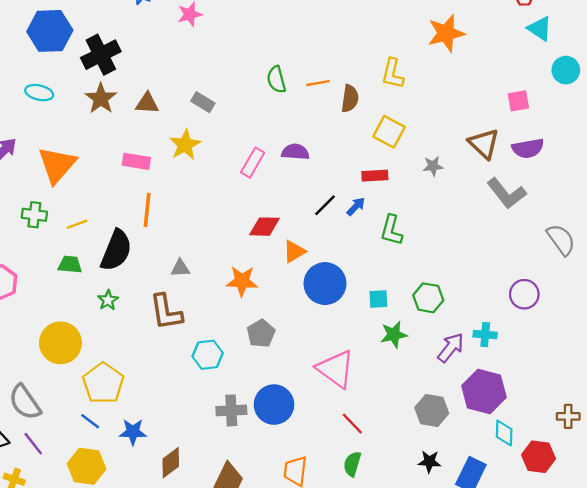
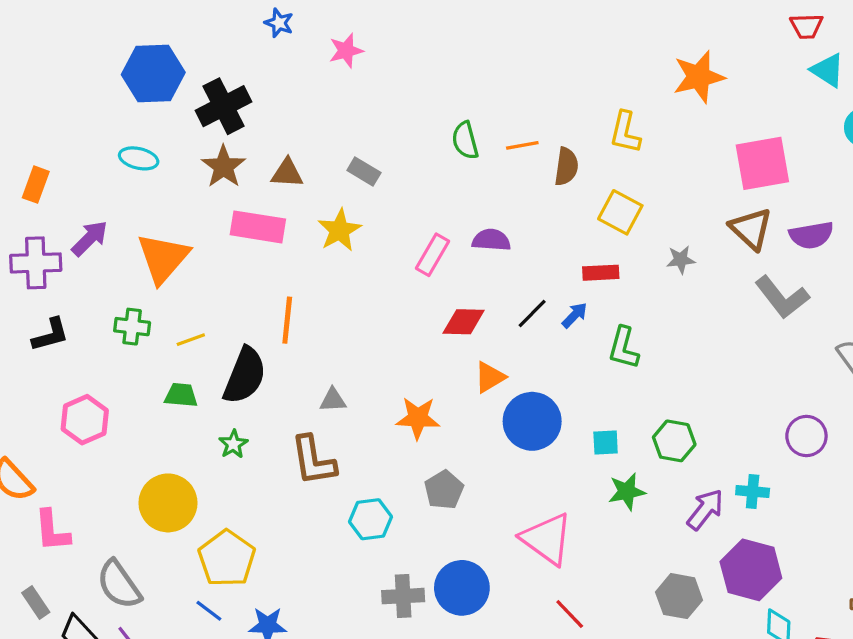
pink square: (518, 101) -> (762, 163), moved, size x1.8
pink rectangle: (136, 161) -> (258, 227), moved, size x1.4
red diamond: (265, 227) -> (464, 322), moved

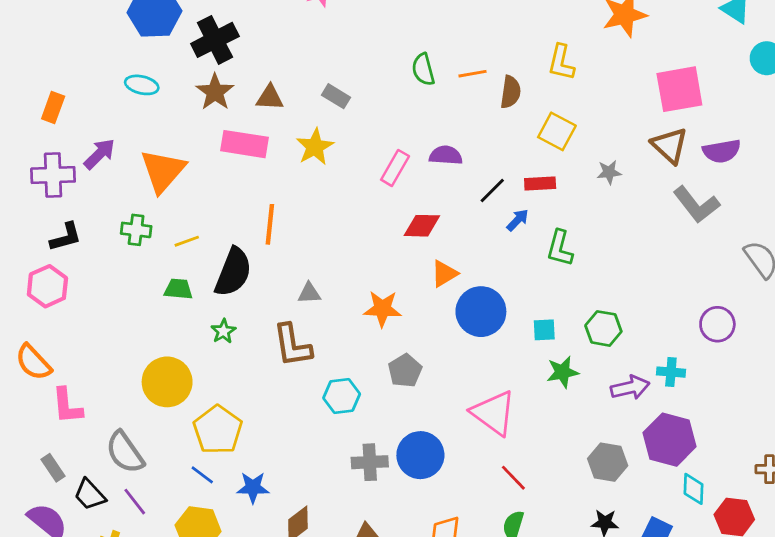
black line: (532, 314) -> (492, 191), moved
pink hexagon: (85, 420) -> (47, 286), moved
purple arrow: (705, 509) -> (630, 388), turned 39

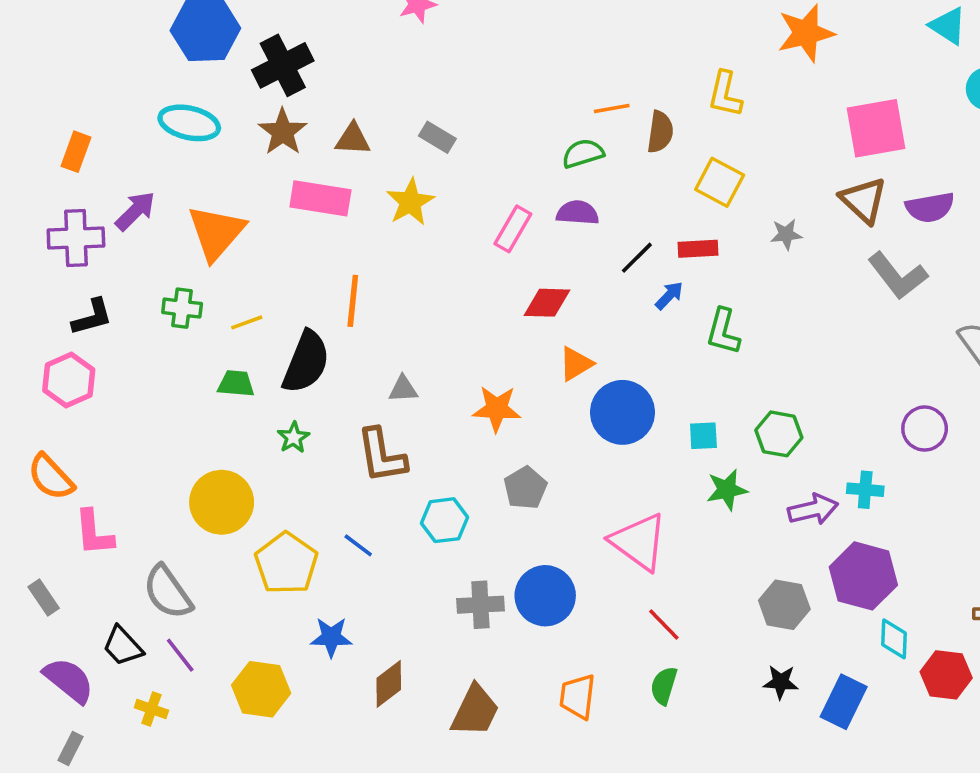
green semicircle: (423, 69) -> (583, 153), moved, turned 88
cyan ellipse: (142, 85) -> (189, 123), size x1.4
gray rectangle: (53, 468) -> (44, 598), moved
blue line: (202, 475) -> (358, 545), moved

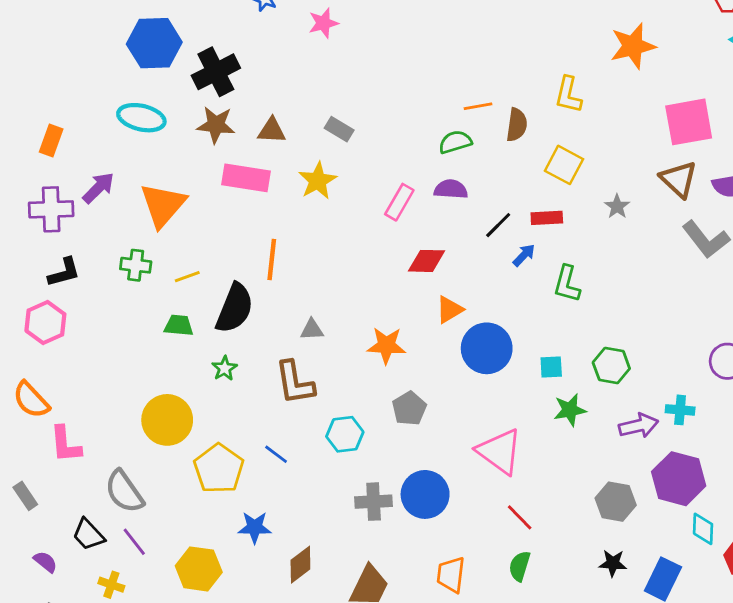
brown star: (283, 132) -> (216, 125), turned -30
gray star: (786, 234) -> (617, 206), turned -30
purple semicircle: (69, 680) -> (45, 562), size x0.6

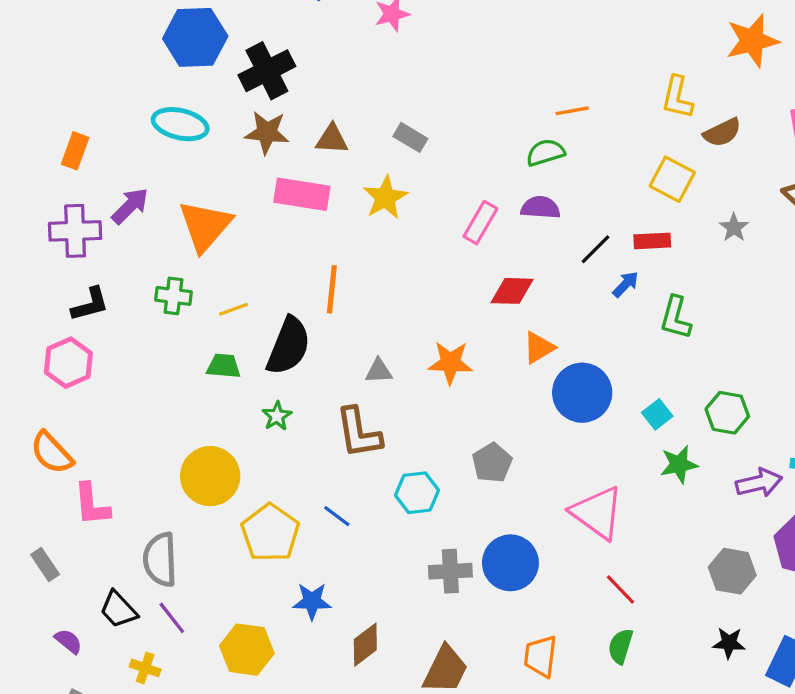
brown semicircle: (517, 125) -> (722, 132), moved, turned 56
orange star: (386, 345) -> (450, 363), moved
cyan square: (551, 367) -> (657, 414), turned -35
gray semicircle: (124, 492) -> (160, 559), turned 33

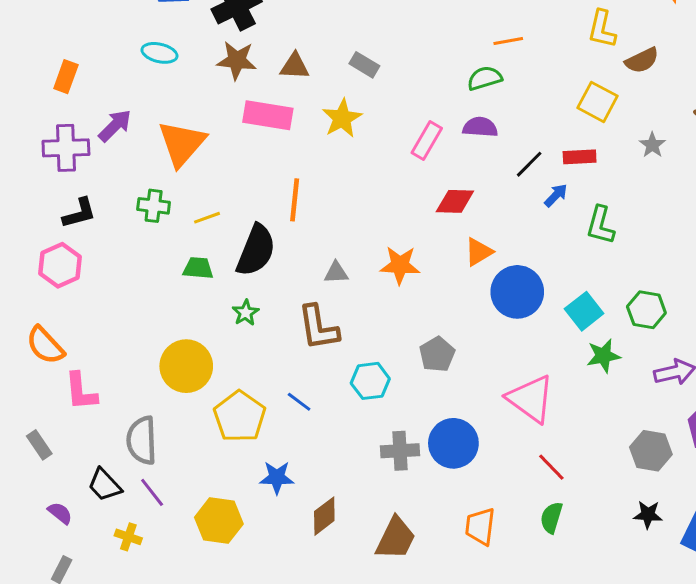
cyan ellipse: (180, 124) -> (159, 53), size x0.7
cyan square: (657, 414) -> (584, 311), size x1.4

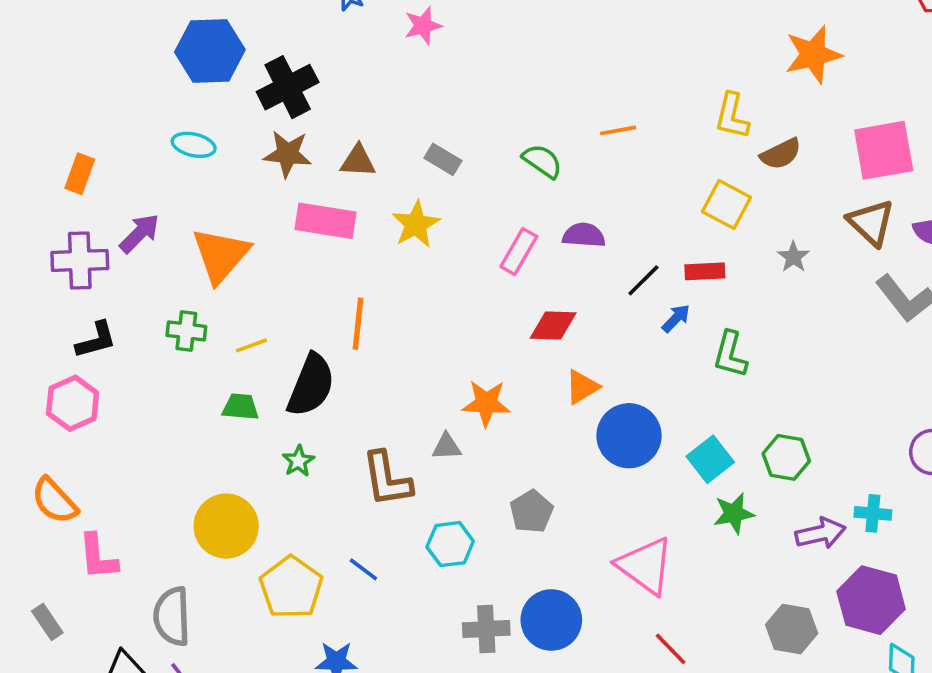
green semicircle: (485, 78) -> (542, 161), moved, turned 52
gray triangle: (336, 273) -> (447, 447), moved

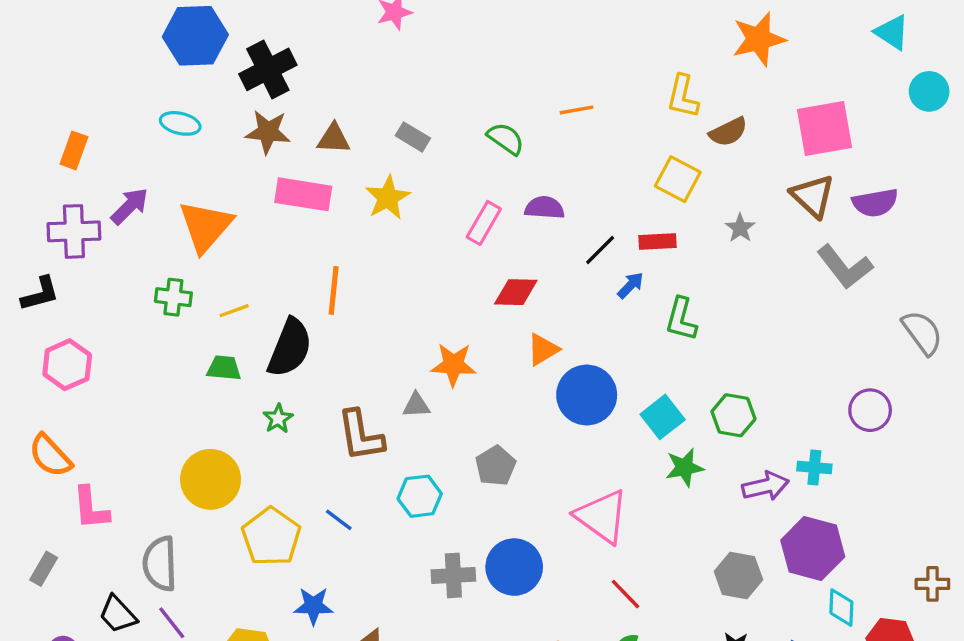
black L-shape: (96, 340) -> (40, 294), moved
gray rectangle: (47, 622) -> (44, 569), turned 64

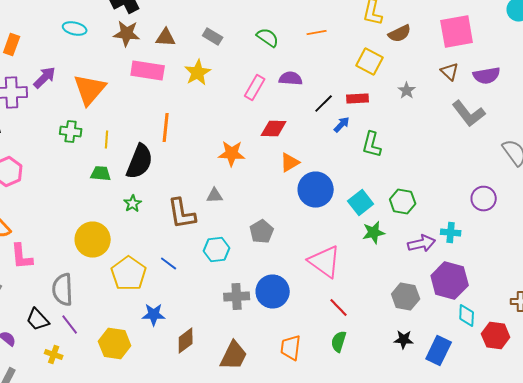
orange line: (577, 110) -> (317, 32), moved
brown triangle: (813, 196) -> (450, 72), size x0.7
yellow line: (234, 311) -> (107, 140), turned -66
orange star: (453, 365) -> (232, 154), moved

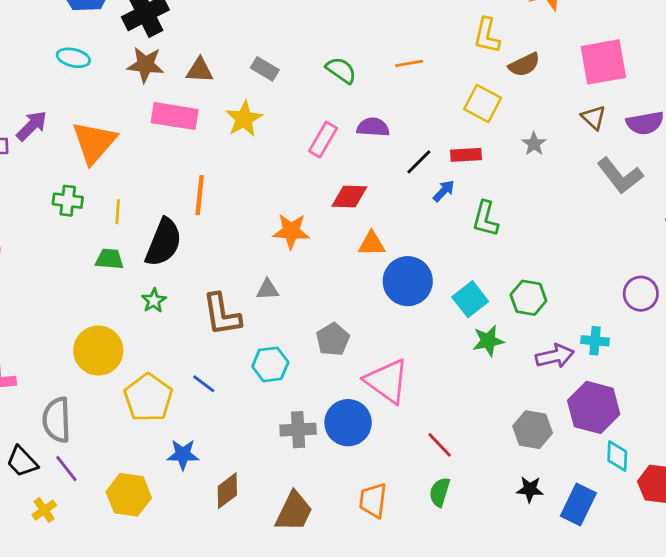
orange triangle: (290, 162) -> (372, 244), turned 30
pink triangle: (325, 262) -> (387, 381), moved
yellow cross: (54, 354) -> (44, 510), turned 36

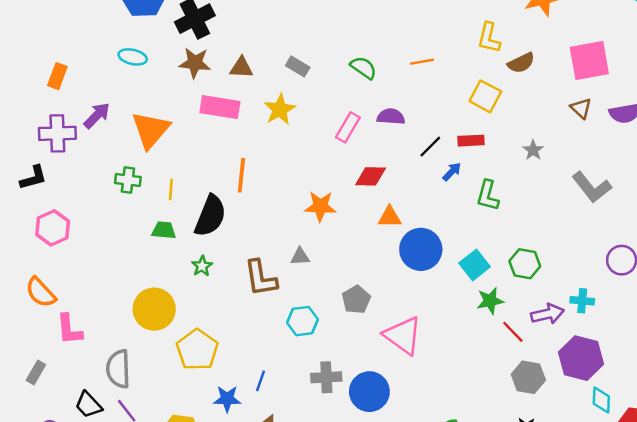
gray star: (534, 144) -> (533, 150), moved
gray L-shape: (620, 176) -> (592, 187), moved
blue line: (204, 384) -> (261, 381), moved, turned 72
blue circle: (348, 423) -> (369, 392), moved
red line: (440, 445) -> (513, 332), moved

